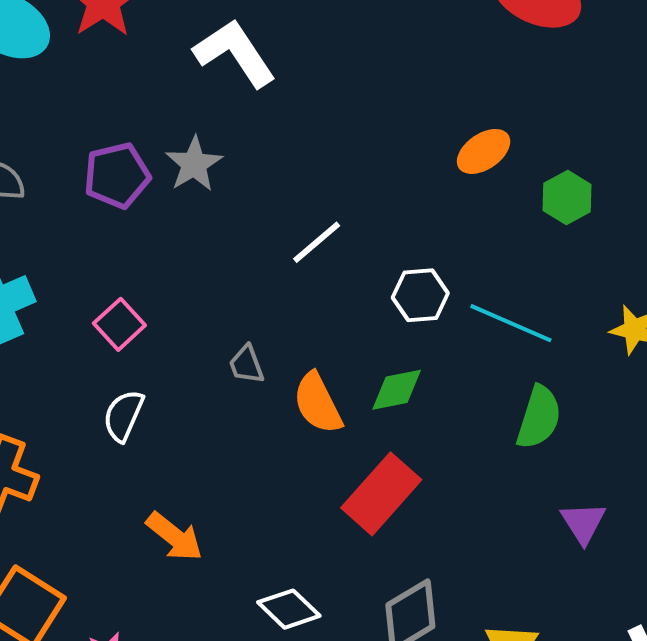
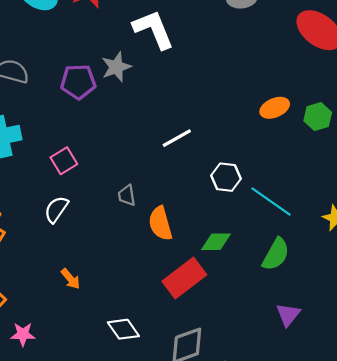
gray star: (194, 164) -> (116, 67), moved
green hexagon: (567, 198) -> (318, 117), moved
green diamond: (397, 390) -> (216, 242), moved
orange arrow: (174, 537) -> (70, 279), size x0.7

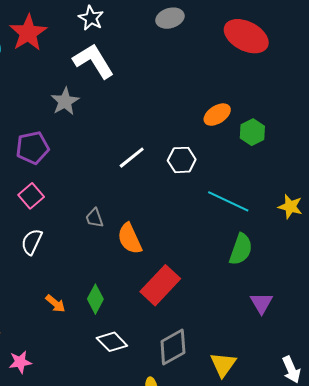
purple pentagon: (78, 82) -> (33, 148), moved
green hexagon: (318, 117) -> (252, 132), moved
white hexagon: (226, 177) -> (182, 160), moved
green diamond: (216, 242) -> (95, 299), moved, turned -52

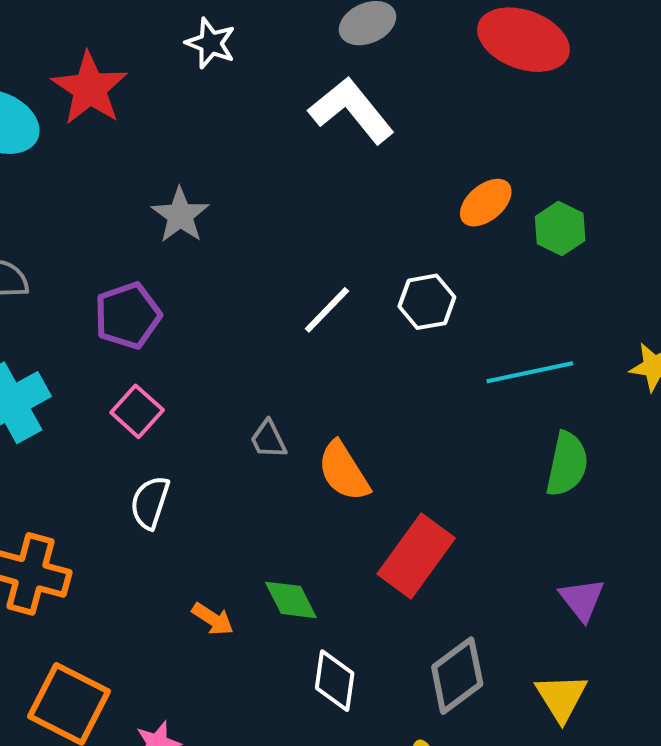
white L-shape: (93, 61) -> (351, 110), moved
cyan line: (228, 201) -> (530, 372), turned -30
green diamond: (95, 299) -> (291, 600), turned -48
purple triangle: (261, 303) -> (582, 599), moved
white diamond: (112, 342) -> (335, 681), turned 60

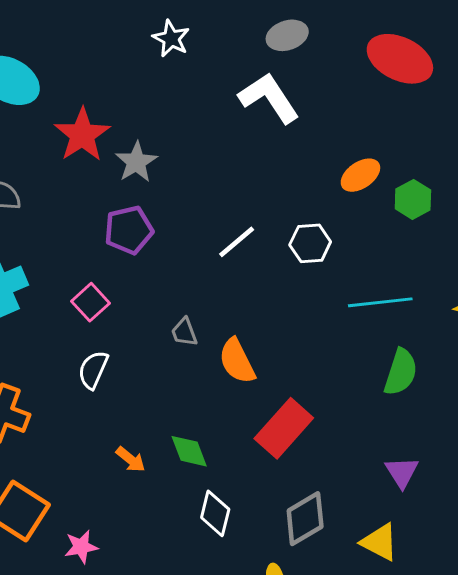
red star: (90, 88) -> (82, 135), moved
purple pentagon: (128, 316) -> (129, 230), moved
yellow triangle: (561, 697) -> (380, 542), turned -36

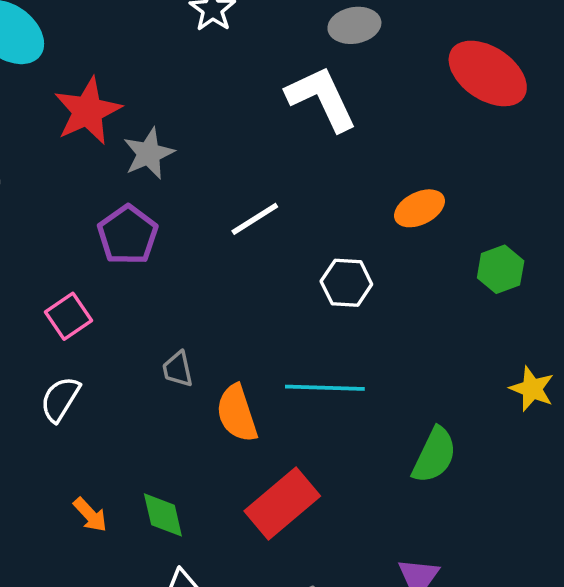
green hexagon: (413, 199) -> (501, 269), moved
purple pentagon: (129, 230) -> (128, 235), turned -30
white line: (237, 242) -> (255, 219), moved
cyan line: (380, 302) -> (325, 388), moved

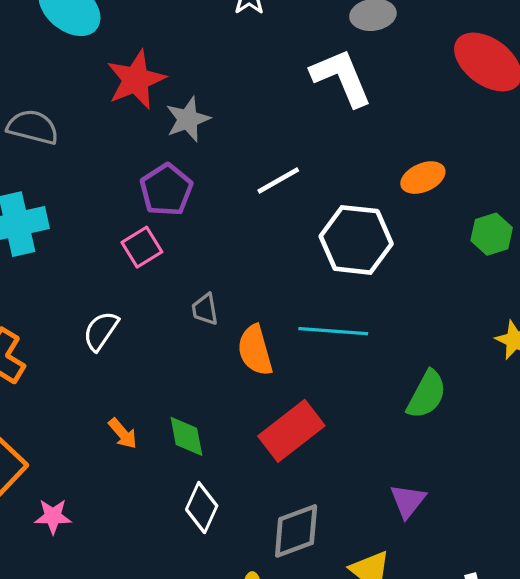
white hexagon: (346, 283) -> (356, 240), size x1.6
pink square: (69, 316) -> (142, 247), moved

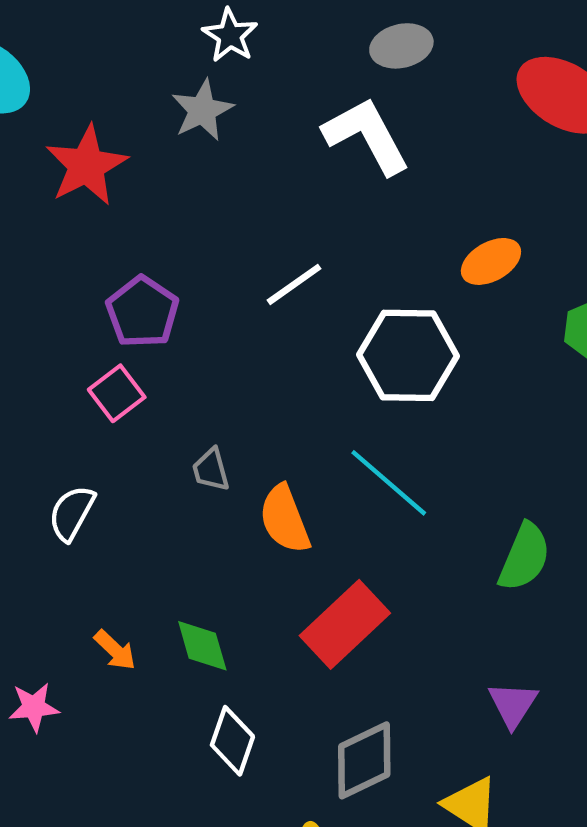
gray star: (188, 119) -> (202, 110), moved
cyan line: (333, 331) -> (389, 483), turned 42
pink star: (53, 516) -> (34, 707), moved

